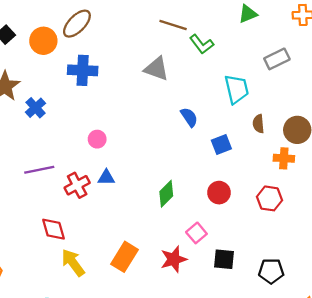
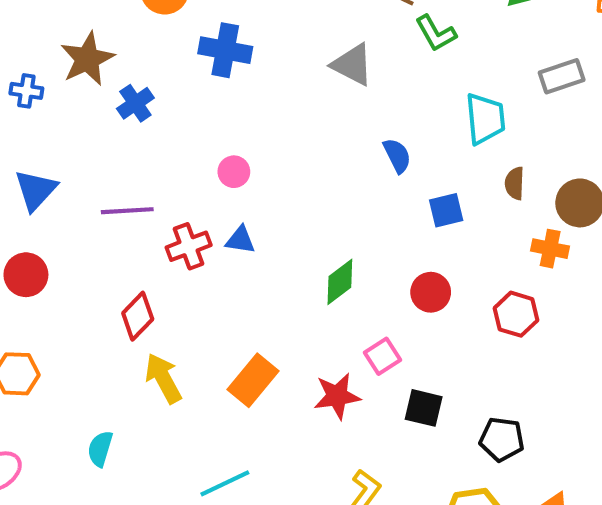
red diamond: (53, 229) -> (138, 316), turned 52

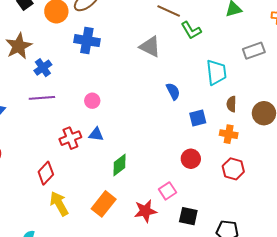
purple line: (127, 211) -> (42, 98), moved
orange cross: (550, 249) -> (229, 134), moved
green diamond: (340, 282) -> (119, 165), moved

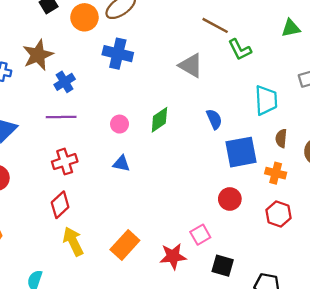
blue square: (198, 118) -> (241, 152), size x1.6
red cross: (70, 138) -> (65, 162), moved
green diamond: (119, 165) -> (159, 120), moved

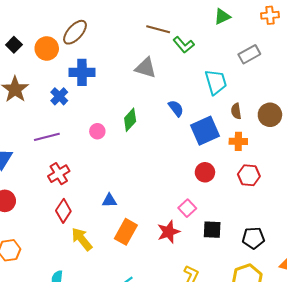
blue cross: (65, 82) -> (59, 96), moved
blue triangle: (121, 164) -> (109, 200), moved

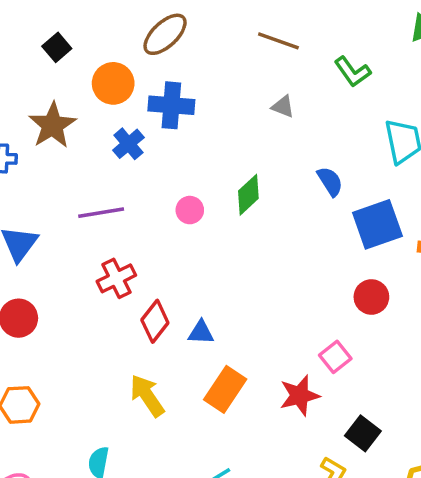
brown line: (158, 29) -> (278, 41), moved
orange circle: (47, 48) -> (113, 83), moved
gray triangle: (146, 68) -> (283, 106), size x0.6
red diamond: (63, 211) -> (155, 321), moved
black square: (212, 230) -> (363, 433), moved, turned 30

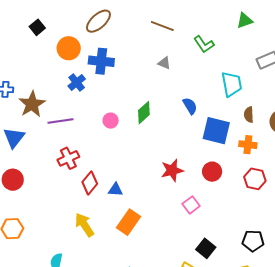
brown star: (52, 125) -> (32, 104), moved
blue square: (377, 224) -> (216, 131), turned 32
red star: (299, 395) -> (172, 170), moved

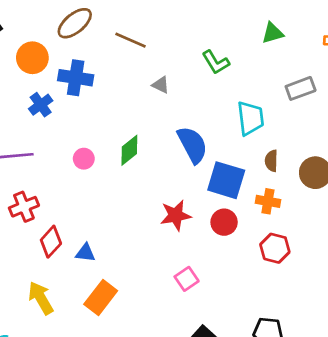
brown line: (162, 26) -> (130, 40), moved
blue semicircle: (190, 106) -> (192, 145), size x1.6
red star: (172, 170) -> (176, 215), moved
red circle: (212, 172) -> (224, 222), moved

